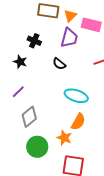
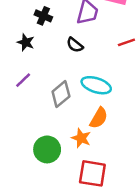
gray diamond: (29, 117) -> (61, 94), moved

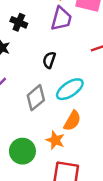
black semicircle: (75, 45) -> (49, 60), moved, turned 70
cyan ellipse: (96, 85) -> (70, 89), turned -52

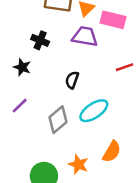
purple trapezoid: (61, 19) -> (85, 36), turned -95
orange semicircle: (72, 121) -> (112, 152), moved

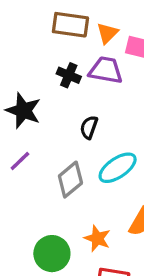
black cross: (40, 40) -> (69, 75), moved
black star: (22, 67) -> (23, 111), size x1.5

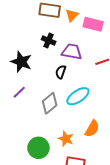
purple trapezoid: (106, 70) -> (72, 52), moved

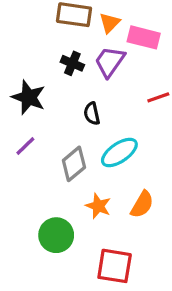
purple trapezoid: (72, 52) -> (110, 62), moved, turned -65
black semicircle: (61, 72) -> (92, 114), turned -32
orange star: (66, 139) -> (98, 206), moved

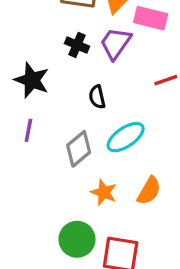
purple line: (25, 146) -> (28, 130), turned -35
green circle: (56, 235) -> (77, 239), moved

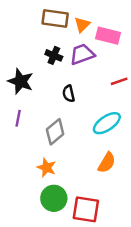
purple trapezoid: (116, 43) -> (82, 54), turned 35
cyan ellipse: (126, 137) -> (107, 123), moved
orange star: (104, 192) -> (46, 168), moved

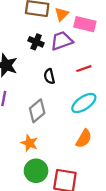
red line: (119, 81) -> (84, 69), moved

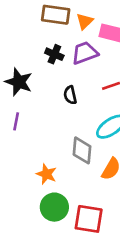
gray diamond: (37, 111) -> (82, 150), moved, turned -45

